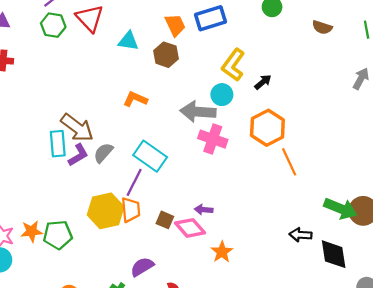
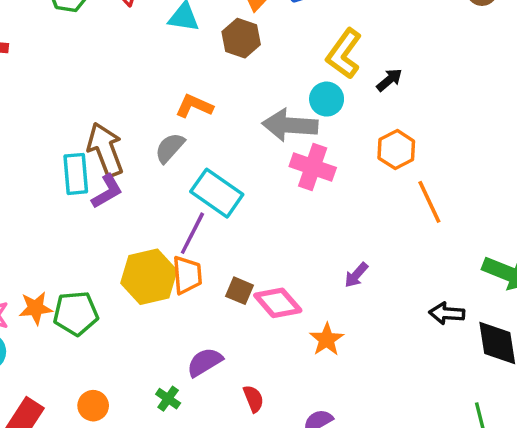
brown arrow: (77, 128) -> (105, 150), turned -148
orange hexagon: (267, 128) -> (396, 150), size x0.7
gray semicircle: (103, 153) -> (170, 148), moved
purple arrow: (204, 210) -> (356, 275), moved, turned -54

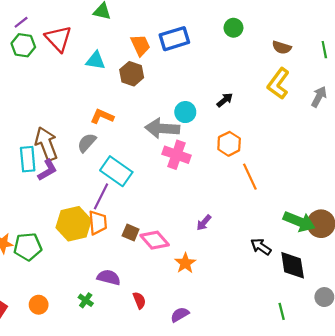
yellow L-shape: (344, 54) -> (278, 84), moved
black arrow: (447, 313) -> (261, 247), turned 30
purple semicircle: (205, 362) -> (109, 277), turned 45

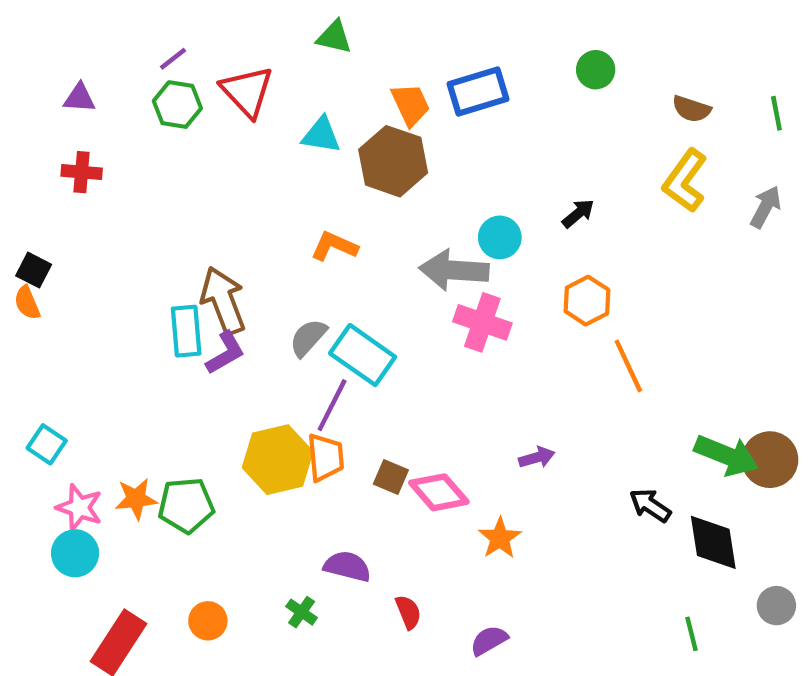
brown hexagon: (132, 74) -> (393, 161), size x1.4
gray semicircle: (87, 143) -> (308, 338), moved
purple arrow: (204, 223) -> (537, 457), turned -147

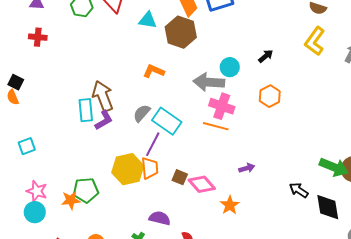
orange line: (628, 366) -> (216, 126), moved, turned -50
cyan square: (47, 444) -> (27, 146), moved, turned 36
orange star: (136, 499) -> (71, 200), moved

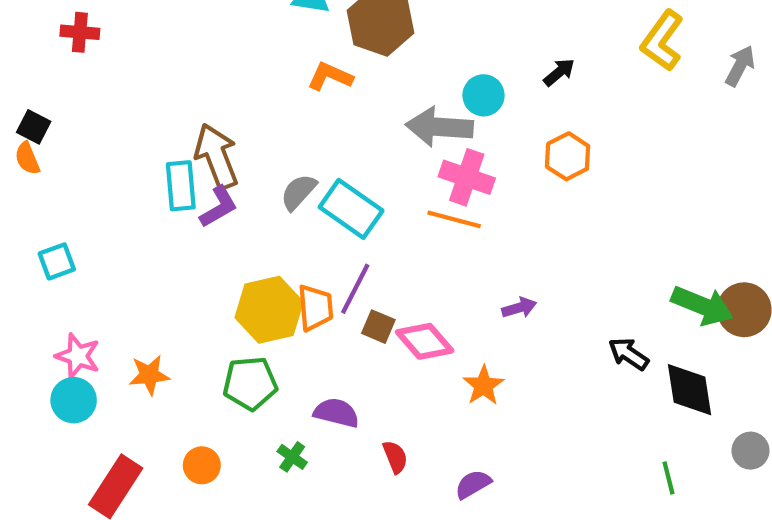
orange L-shape: (154, 71) -> (330, 76), moved
purple line: (153, 144) -> (355, 289), moved
green pentagon: (86, 190) -> (250, 383), moved

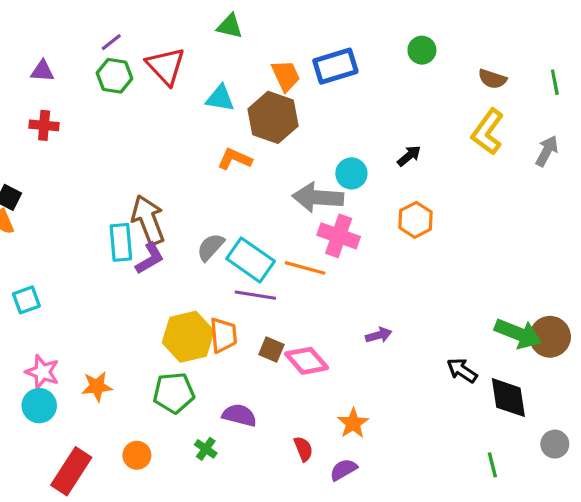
orange line: (454, 219) -> (305, 268), moved
purple line: (355, 289) -> (255, 295), moved, turned 72
orange star: (484, 385) -> (353, 423), moved
red semicircle: (395, 457) -> (303, 449), moved

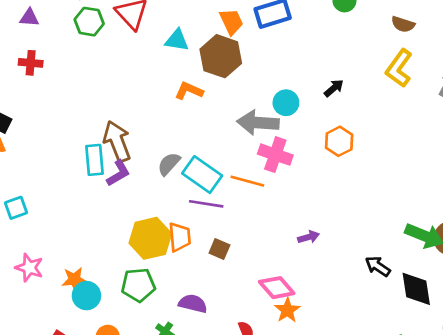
pink diamond: (307, 361) -> (277, 288), moved
cyan circle: (39, 406) -> (86, 296), moved

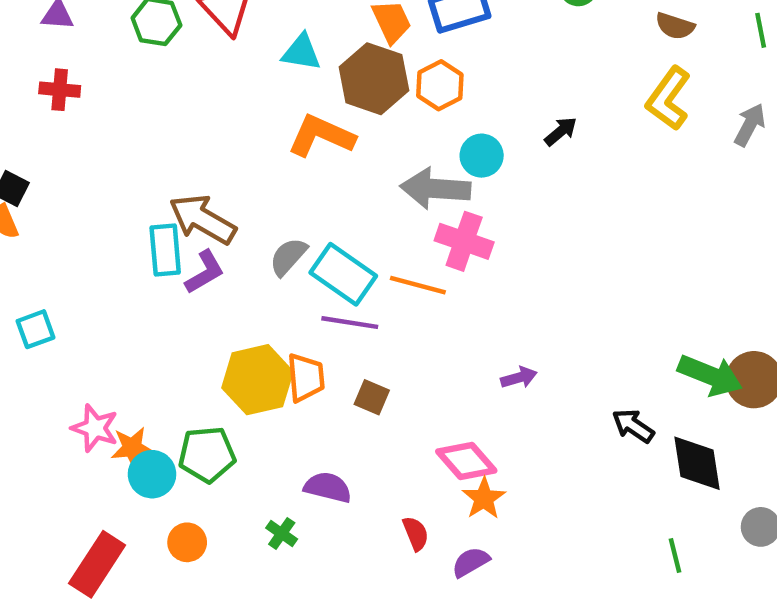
orange L-shape: (189, 91) -> (321, 136), size x1.4
brown arrow: (117, 141) -> (203, 219), turned -39
orange hexagon: (339, 141) -> (440, 85), moved
pink star: (29, 268) -> (95, 428), moved
green pentagon: (138, 285) -> (207, 454), moved

